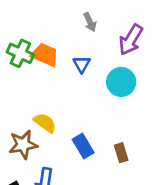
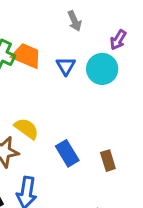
purple arrow: (131, 40) -> (118, 40), size x0.6
cyan circle: (121, 82) -> (102, 69), moved

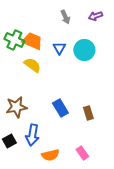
purple arrow: (118, 40) -> (95, 16), moved, turned 40
yellow semicircle: (27, 129) -> (32, 65), moved

